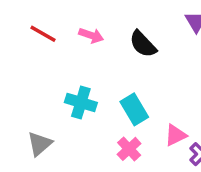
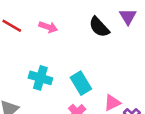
black semicircle: (143, 44) -> (99, 27), moved

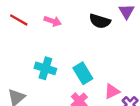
black semicircle: (99, 27) -> (100, 21), turned -30

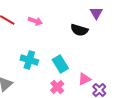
black semicircle: (100, 21) -> (79, 30), moved

